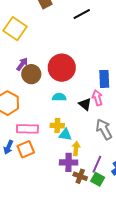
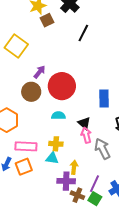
black line: (82, 14) -> (83, 33), turned -36
purple arrow: (22, 64) -> (40, 72), moved
pink arrow: (97, 98) -> (86, 135), moved
cyan triangle: (65, 135) -> (52, 158), moved

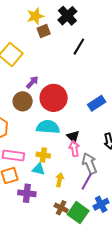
blue rectangle: (104, 98) -> (97, 103), moved, turned 54
cyan semicircle: (58, 115) -> (48, 127), size x1.6
purple cross: (66, 181) -> (27, 193), moved
purple line: (94, 184) -> (87, 181), moved
green square: (95, 199) -> (78, 213), size x1.5

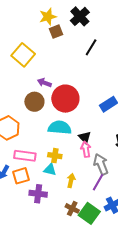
purple arrow: (32, 82) -> (44, 83), turned -112

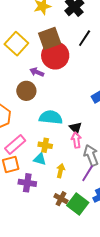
brown square: (56, 32) -> (50, 38), moved, size x1.6
red circle: (65, 99) -> (55, 55), moved
pink rectangle: (25, 156) -> (15, 145), turned -50

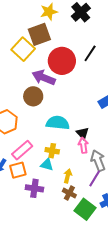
brown square: (50, 38) -> (39, 34), moved
black line: (85, 38) -> (90, 53), moved
purple arrow: (37, 72) -> (44, 78), size x1.6
brown cross: (61, 199) -> (69, 193), moved

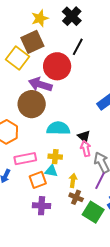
black line: (90, 53) -> (78, 47), moved
brown circle: (33, 96) -> (32, 104), size x1.4
pink rectangle: (22, 150) -> (25, 159), turned 35
orange square: (18, 170) -> (38, 180), moved
purple cross: (34, 188) -> (42, 206), moved

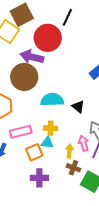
pink arrow: (86, 149) -> (84, 143), moved

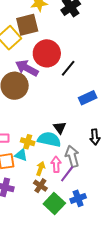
black line: (67, 17) -> (68, 68), moved
cyan semicircle: (52, 100) -> (49, 139), moved

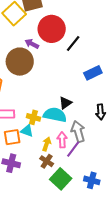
purple arrow: (27, 68) -> (32, 44), size x0.6
black triangle: (60, 128) -> (65, 103), turned 32
blue cross: (78, 198) -> (92, 180), moved, turned 35

